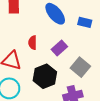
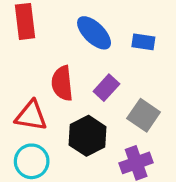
red semicircle: (33, 43) -> (62, 83), size x1.5

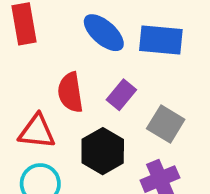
blue rectangle: (143, 42) -> (161, 40), size x1.6

